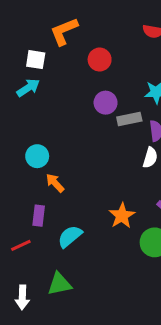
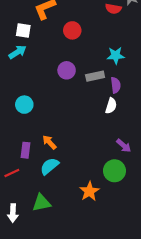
purple circle: (106, 103) -> (67, 70), moved
orange arrow: (55, 183) -> (49, 142), moved
orange star: (122, 216) -> (89, 191), moved

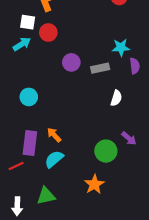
red circle: (72, 30) -> (48, 32), moved
purple semicircle: (116, 85) -> (135, 66), moved
purple rectangle: (25, 150) -> (30, 143), size x1.5
green circle: (114, 171) -> (106, 151), moved

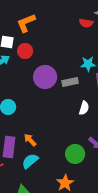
purple circle: (71, 62) -> (45, 77), size x1.5

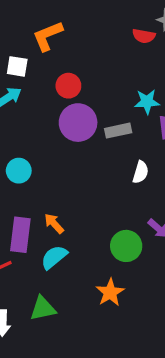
red circle: (25, 51) -> (68, 86), moved

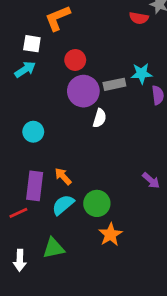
gray rectangle: (118, 131) -> (114, 84), moved
white semicircle: (141, 172) -> (100, 118), moved
green circle: (126, 246) -> (97, 203), moved

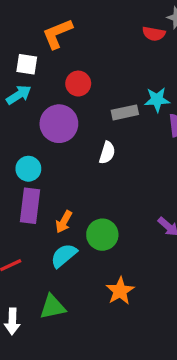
purple circle: (83, 91) -> (59, 124), moved
orange arrow: (63, 176) -> (64, 222), turned -108
purple rectangle: (35, 186) -> (30, 206), moved
green circle: (97, 203) -> (102, 235), moved

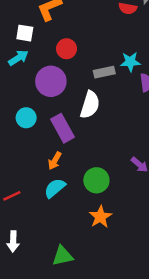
white semicircle: (107, 153) -> (90, 105), size x1.5
purple rectangle: (30, 206) -> (63, 128), moved, turned -36
green circle: (102, 235) -> (96, 180), moved
green triangle: (52, 307) -> (63, 256), moved

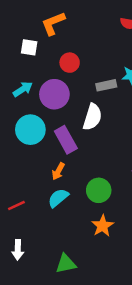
cyan arrow: (18, 58) -> (23, 89), moved
cyan circle: (26, 118) -> (30, 130), size x1.5

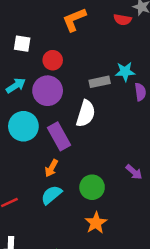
orange L-shape: (53, 23) -> (74, 20), moved
red circle: (70, 63) -> (53, 60), moved

